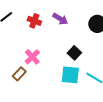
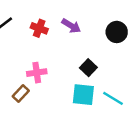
pink cross: (32, 57) -> (37, 73), turned 35

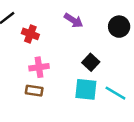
red cross: (39, 28) -> (30, 34), moved
brown rectangle: (21, 93) -> (34, 91), moved, turned 56

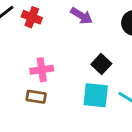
red cross: (30, 34) -> (32, 17), moved

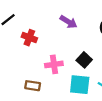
red cross: (32, 17) -> (29, 38), moved
pink cross: (42, 70) -> (54, 64), moved

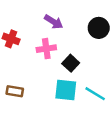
pink cross: (54, 64) -> (46, 49), moved

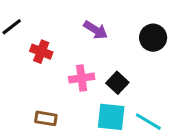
pink cross: (46, 49) -> (82, 78), moved

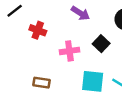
black square: (117, 83) -> (101, 44), moved

